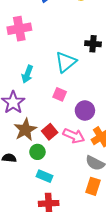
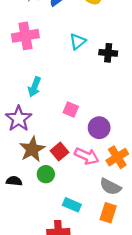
cyan triangle: (66, 62) -> (78, 42), moved, size x0.7
cyan rectangle: (45, 176) -> (72, 205), moved

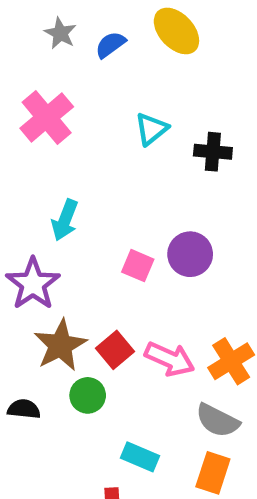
pink cross: (25, 36) -> (47, 118), turned -30
purple circle: (99, 128) -> (190, 254), moved

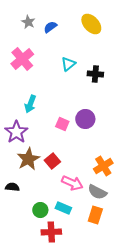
yellow ellipse: (176, 31) -> (91, 24), moved
pink arrow: (170, 359) -> (72, 183), moved
green circle: (88, 395) -> (40, 210), moved

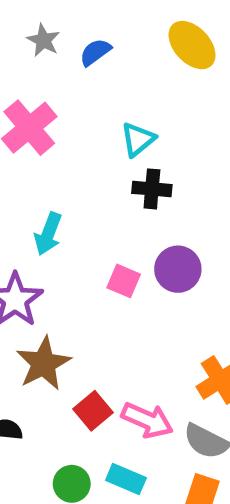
black cross: (95, 74) -> (152, 189), moved
red square: (52, 161) -> (93, 411), moved

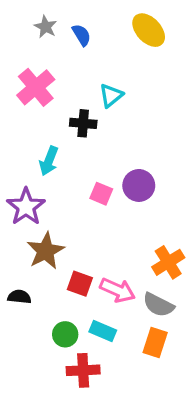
blue semicircle: (95, 52) -> (82, 35), turned 95
black cross: (152, 189) -> (83, 123), moved
red square: (93, 411) -> (80, 284), turned -30

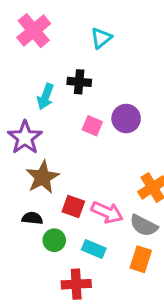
black cross: (83, 123) -> (79, 82), moved
black semicircle: (19, 297) -> (32, 218), moved
green circle: (65, 334) -> (54, 240), moved

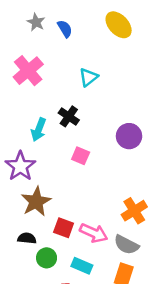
black cross: (79, 82) -> (69, 116), turned 30
purple circle: (126, 119) -> (129, 136), moved

